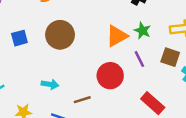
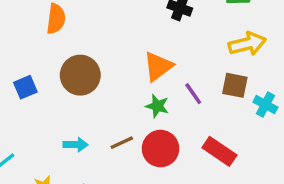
green star: (142, 31) -> (157, 106), moved
red circle: (110, 76) -> (161, 149), moved
brown line: (82, 100) -> (122, 143), moved

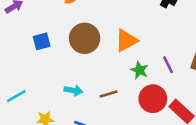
orange triangle: (158, 66) -> (126, 40), moved
red circle: (161, 149) -> (153, 99), moved

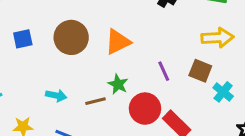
green star: (140, 70) -> (118, 84), moved

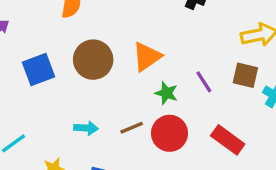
blue square: (23, 39) -> (39, 69), size x1.4
green star: (118, 84) -> (166, 93), moved
red circle: (145, 109) -> (170, 133), moved

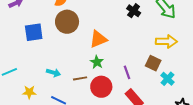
brown circle: (93, 60) -> (67, 22), moved
purple line: (204, 82) -> (127, 72), moved
green star: (166, 93) -> (97, 62), moved

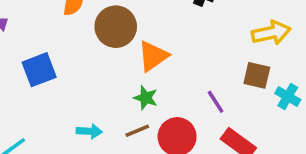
brown circle: (67, 22) -> (116, 27), moved
green star: (97, 62) -> (146, 98), moved

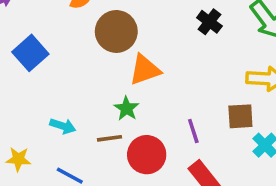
blue square: (39, 70) -> (30, 53), turned -36
brown square: (257, 75) -> (240, 116), turned -32

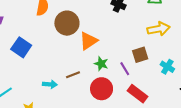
green star: (126, 108) -> (101, 64), moved
brown square: (240, 116) -> (140, 55), moved
brown line: (109, 138) -> (73, 75), moved

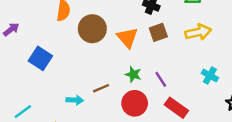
orange triangle: (89, 41) -> (127, 38), moved, turned -36
brown square: (140, 55) -> (158, 32), moved

